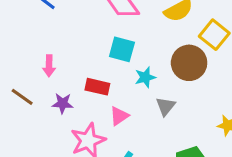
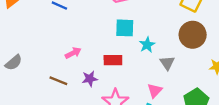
brown circle: (189, 63) -> (193, 35), moved
pink arrow: (49, 66) -> (73, 53), turned -105
pink triangle: (119, 116) -> (155, 91), moved

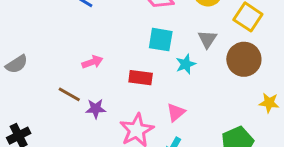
gray triangle: (167, 63) -> (207, 39), moved
purple star: (90, 79) -> (96, 109), moved
pink triangle: (155, 91) -> (176, 112), moved

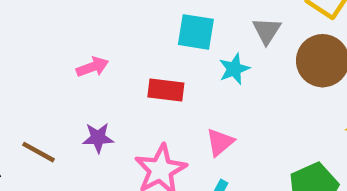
brown line: (69, 94) -> (38, 152), moved

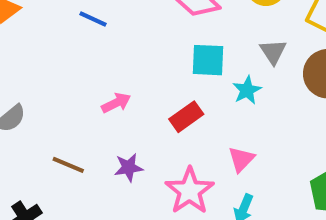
red rectangle: (166, 90) -> (186, 117), turned -36
brown line: (38, 152) -> (68, 165), moved

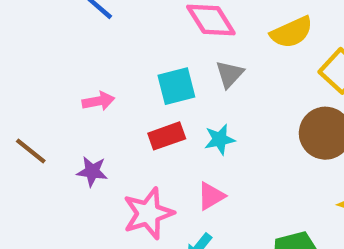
gray triangle: (273, 52) -> (230, 74), moved
cyan square: (208, 60) -> (176, 86), moved, turned -33
cyan star: (247, 90) -> (220, 139), moved

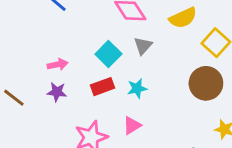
cyan square: (176, 86) -> (108, 54), turned -30
purple star: (92, 171) -> (57, 92), moved

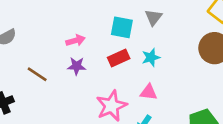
cyan square: (108, 54) -> (122, 27), turned -30
pink triangle: (132, 125) -> (149, 92), turned 42

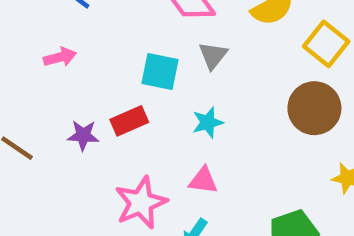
pink arrow: (76, 40) -> (60, 57), moved
red rectangle: (119, 58) -> (129, 121), moved

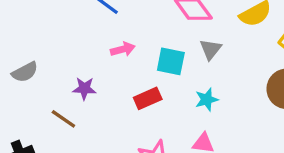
pink arrow: (60, 57) -> (123, 49), moved
purple star: (83, 135) -> (84, 88), moved

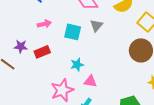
red rectangle: (148, 98) -> (42, 52), moved
cyan star: (207, 100) -> (77, 65), moved

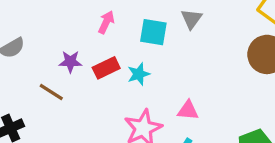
pink arrow: (44, 24) -> (106, 22), turned -48
cyan star: (77, 65) -> (139, 74), moved

